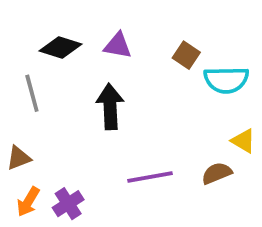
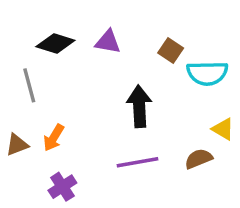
black arrow: (110, 107) -> (139, 106), moved
orange arrow: (28, 202) -> (54, 138), moved

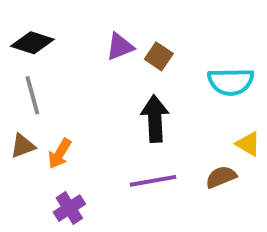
purple triangle: (108, 42) -> (120, 47), turned -32
black diamond: (55, 43) -> (32, 43), moved
brown square: (171, 50) -> (159, 56), moved
brown triangle: (17, 145) -> (23, 146), moved

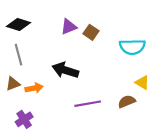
black arrow: (155, 119) -> (65, 70), moved, turned -70
orange arrow: (60, 154) -> (34, 88), turned -132
purple cross: (69, 208) -> (24, 119), moved

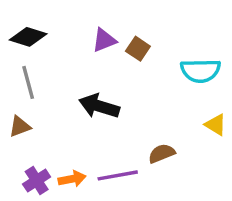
orange arrow: (34, 88) -> (72, 179), moved
brown semicircle: (127, 101) -> (162, 153), moved
purple line: (88, 104) -> (118, 175), moved

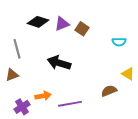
black diamond: (28, 37) -> (38, 22), moved
cyan semicircle: (200, 71) -> (119, 42), size x0.6
brown semicircle: (162, 153) -> (109, 91), moved
orange arrow: (72, 179) -> (43, 96), moved

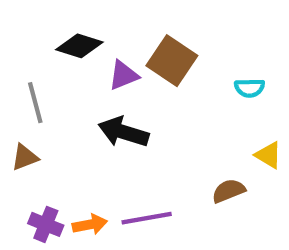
purple triangle: (62, 24) -> (123, 75), moved
brown square: (82, 29) -> (172, 61), size x1.6
orange arrow: (43, 96) -> (90, 224), moved
purple cross: (22, 107) -> (46, 224), turned -35

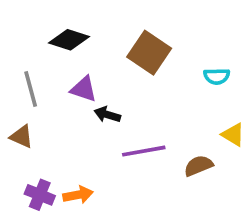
purple triangle: (123, 75) -> (84, 89), moved, turned 40
black arrow: (123, 132) -> (107, 115), size x0.6
brown triangle: (25, 157) -> (22, 136), turned 45
purple line: (147, 218) -> (144, 151), moved

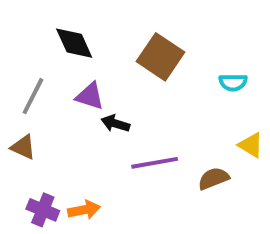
black diamond: (69, 40) -> (74, 43), turned 48
gray line: (31, 89) -> (33, 96), turned 42

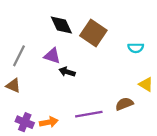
black diamond: (74, 43) -> (61, 25), moved
purple line: (155, 163) -> (89, 114), moved

